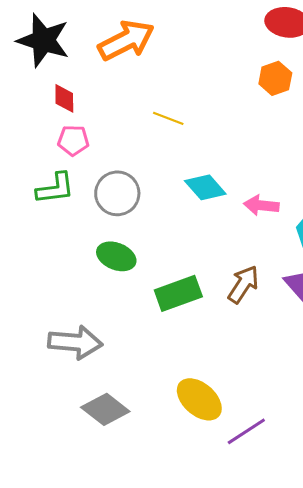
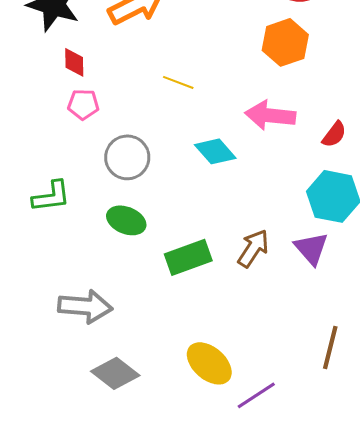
orange hexagon: (275, 78) -> (285, 42), size x1.4
green L-shape: (55, 188) -> (51, 196), moved
pink arrow: (261, 205) -> (270, 115), moved, size x1.4

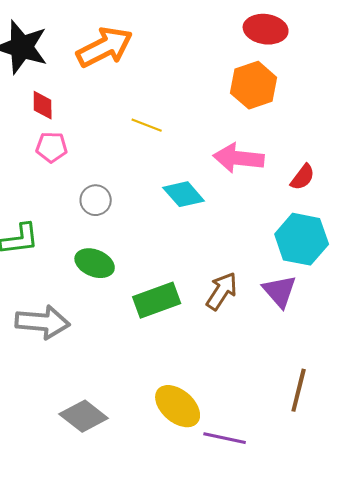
gray circle: (127, 157) -> (96, 200), size x0.7
gray arrow: (85, 306) -> (43, 322), moved
purple line: (256, 395) -> (225, 438), turned 45

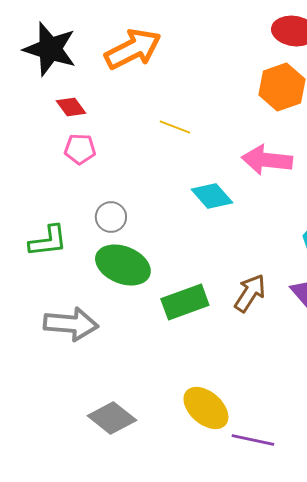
red diamond: (43, 105) -> (71, 107), turned -36
gray circle: (96, 200) -> (111, 217), moved
green ellipse: (95, 263) -> (123, 265), size x1.4

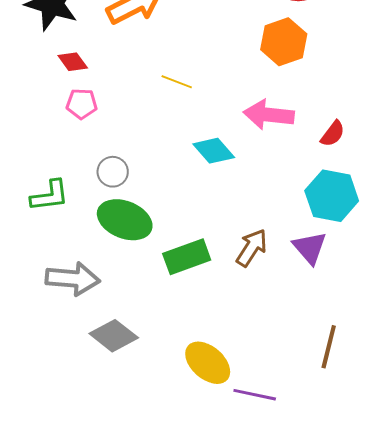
gray diamond: (112, 418) -> (114, 336), moved

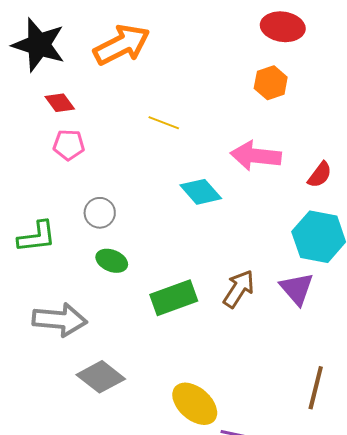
orange hexagon: (284, 42) -> (271, 83), size x0.7
green ellipse: (125, 220) -> (112, 261), size x0.6

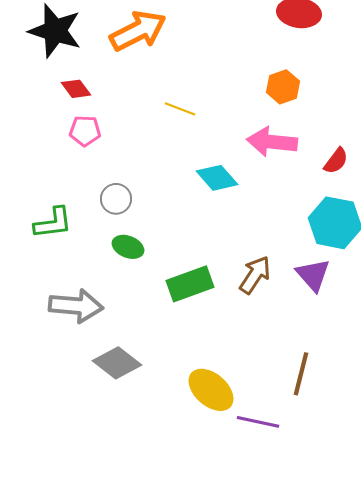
orange hexagon: (271, 83) -> (283, 87), moved
brown line: (316, 388) -> (301, 374), moved

